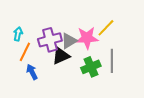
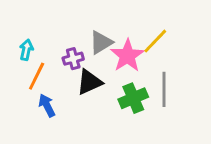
pink star: (87, 38) -> (127, 56), turned -30
purple cross: (50, 40) -> (73, 59), size x0.6
gray triangle: (69, 41) -> (101, 42), moved

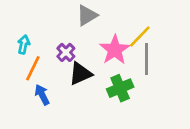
gray triangle: (101, 42) -> (87, 15), moved
purple cross: (73, 59) -> (66, 52), turned -30
gray line: (164, 89) -> (146, 59), moved

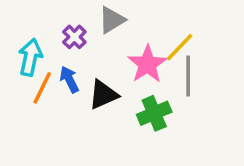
cyan arrow: (24, 44) -> (30, 57), size x1.5
purple cross: (66, 52) -> (74, 37), moved
blue arrow: (42, 95) -> (69, 79), moved

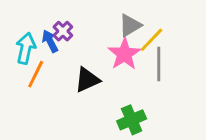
gray triangle: (112, 20) -> (130, 25), moved
blue arrow: (69, 79) -> (50, 41), moved
green cross: (154, 113) -> (132, 120), moved

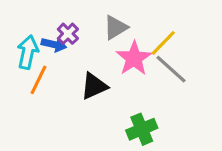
gray triangle: (130, 25) -> (116, 28), moved
blue arrow: (50, 41) -> (54, 44), turned 130
gray line: (159, 64) -> (171, 69), turned -48

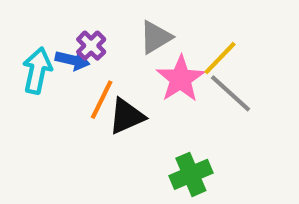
orange line: (39, 80) -> (102, 100), moved

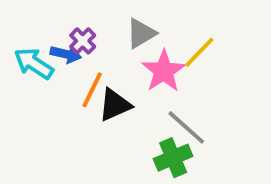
cyan arrow: (37, 71) -> (34, 63), turned -69
gray line: (230, 93) -> (186, 127), moved

